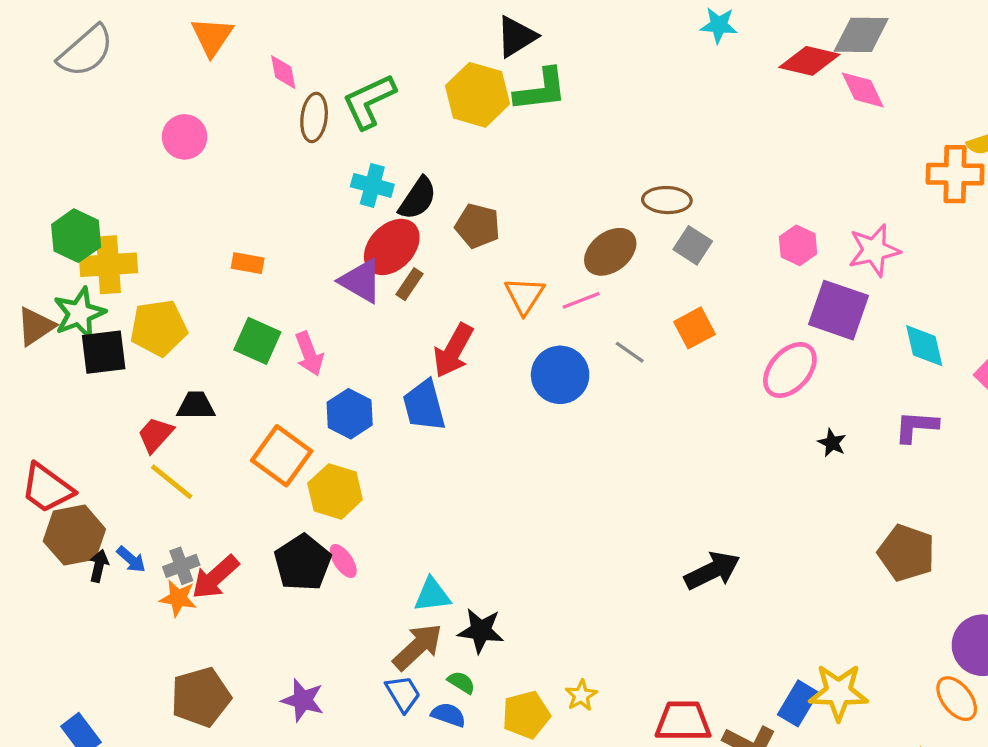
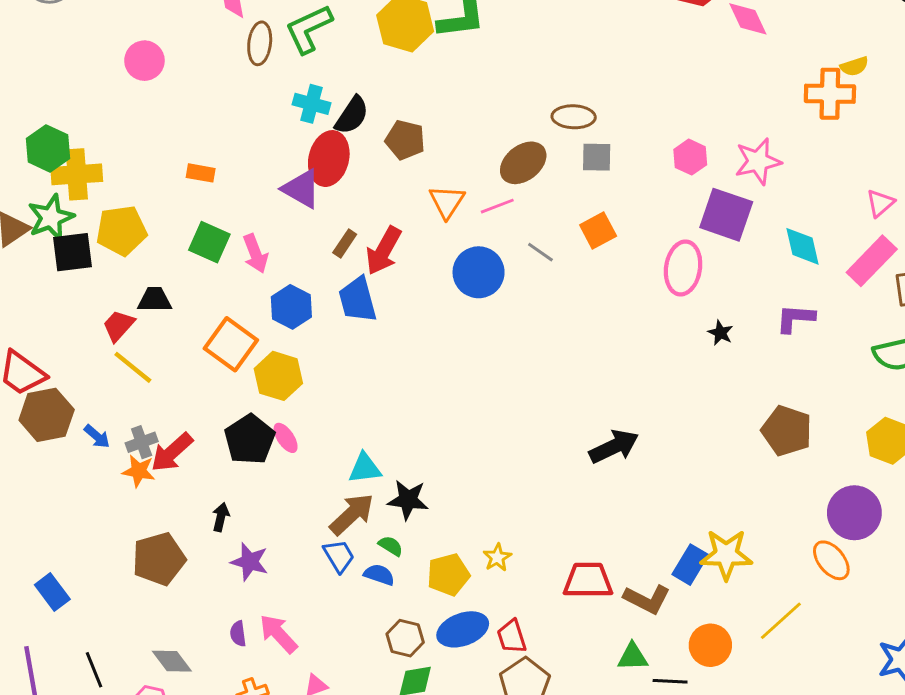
gray square: (693, 245) -> (597, 157), turned -32
red ellipse: (392, 247) -> (329, 159), turned -30
brown rectangle: (410, 284) -> (345, 243), moved
pink ellipse: (790, 370) -> (683, 268), turned -33
black arrow: (99, 566) -> (221, 517), moved

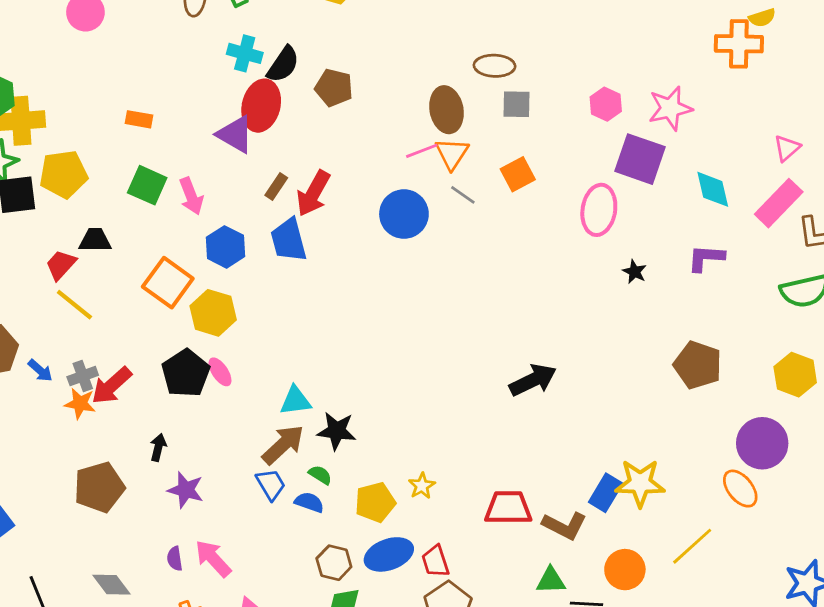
brown ellipse: (523, 163) -> (446, 110), turned -63
orange triangle: (447, 202) -> (452, 154), moved

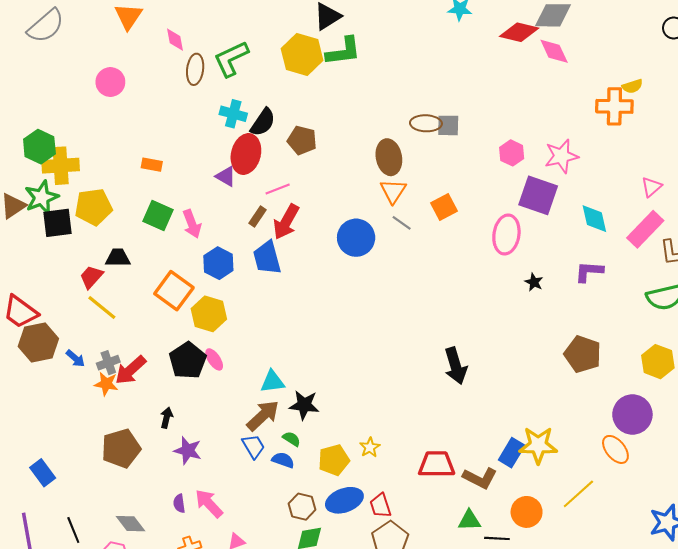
gray square: (516, 104) -> (448, 125), moved
purple triangle: (235, 134) -> (226, 176), size x0.7
pink line: (422, 151) -> (278, 189), moved
black arrow: (533, 380) -> (456, 366), turned 99

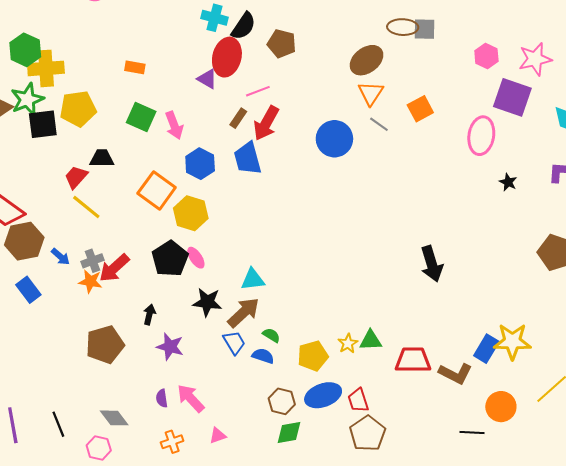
brown ellipse: (389, 157) -> (367, 60), turned 64
black star: (304, 405) -> (207, 302), moved
blue rectangle: (43, 473) -> (28, 290), moved
green triangle: (469, 520) -> (371, 340), moved

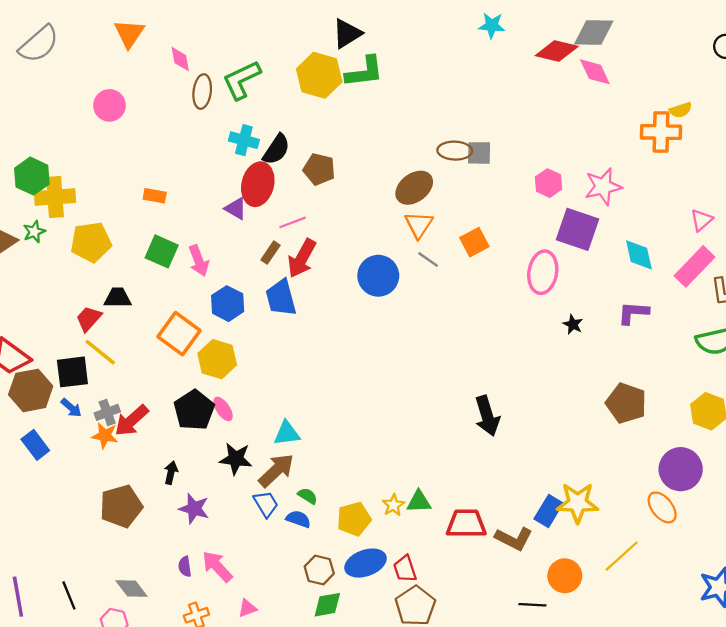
green star: (27, 99) -> (34, 232), size x0.6
black square: (43, 124) -> (72, 372), moved

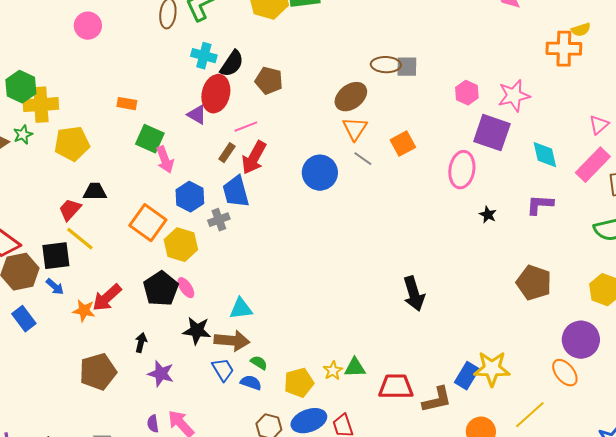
green square: (162, 251) -> (150, 139), moved
gray cross: (107, 412) -> (219, 220), moved
brown arrow: (276, 470) -> (232, 341), turned 48
brown L-shape: (514, 539) -> (437, 400), turned -40

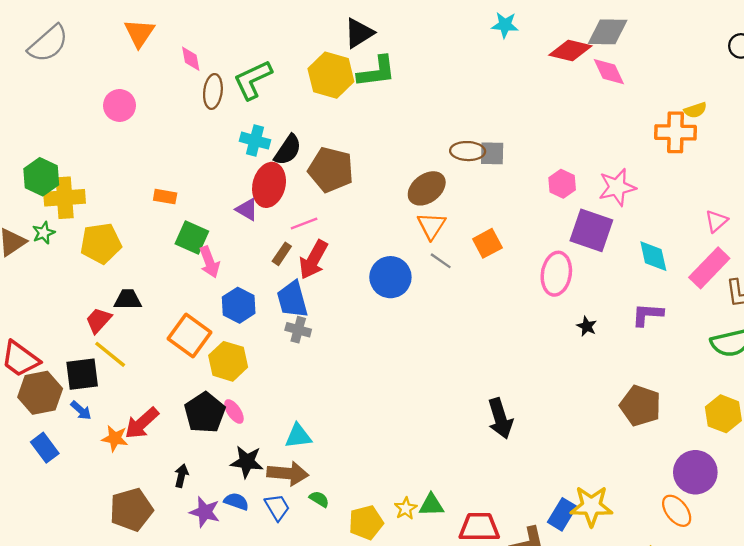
brown pentagon: (269, 81) -> (331, 170), size x1.4
gray cross: (219, 220) -> (298, 330), moved, turned 35
blue semicircle: (251, 383) -> (236, 501), moved

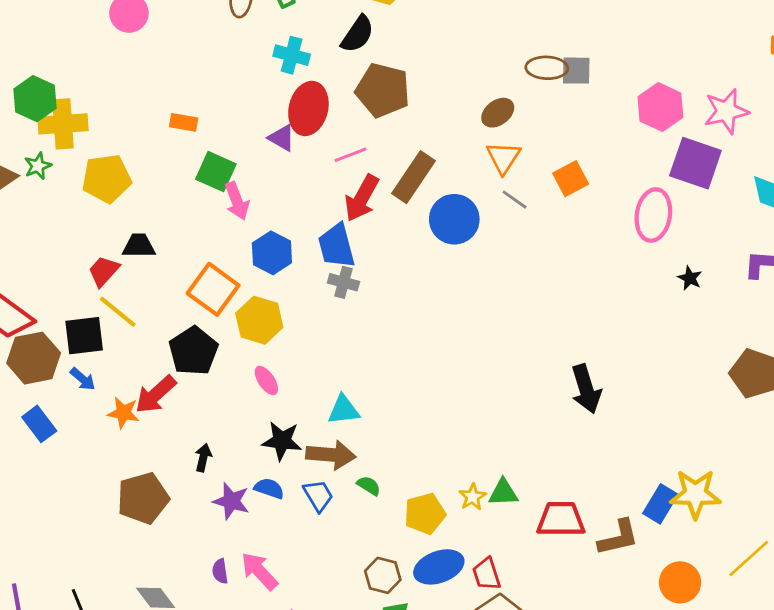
black semicircle: (288, 150) -> (358, 34), moved
pink hexagon: (562, 184) -> (660, 107), size x1.4
brown ellipse: (427, 188) -> (498, 113), size x0.7
brown rectangle: (282, 254) -> (414, 177), moved, size x1.8
black pentagon: (205, 413) -> (193, 351), moved

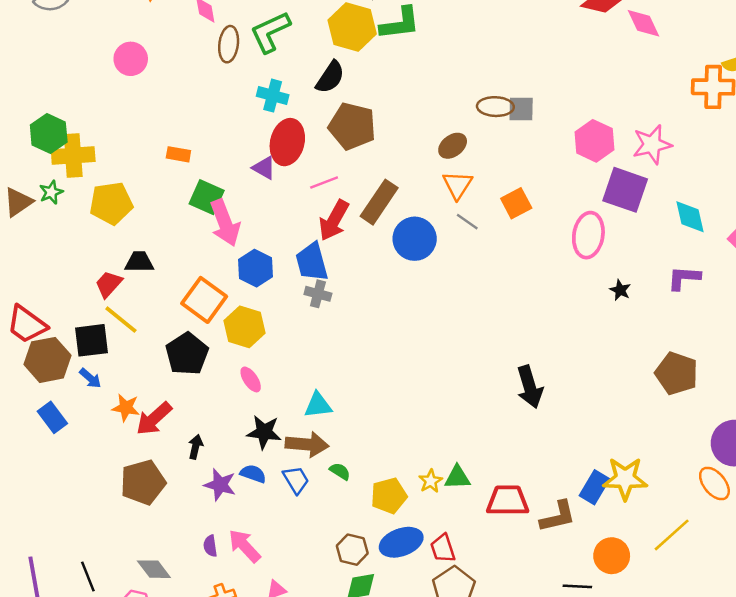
pink arrow: (237, 201) -> (225, 223), size x1.4
red arrow: (156, 395) -> (154, 419), moved

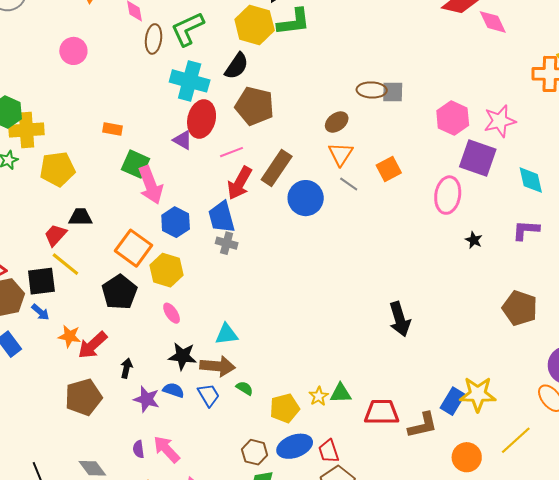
cyan cross: (273, 96) -> (190, 81), size x1.5

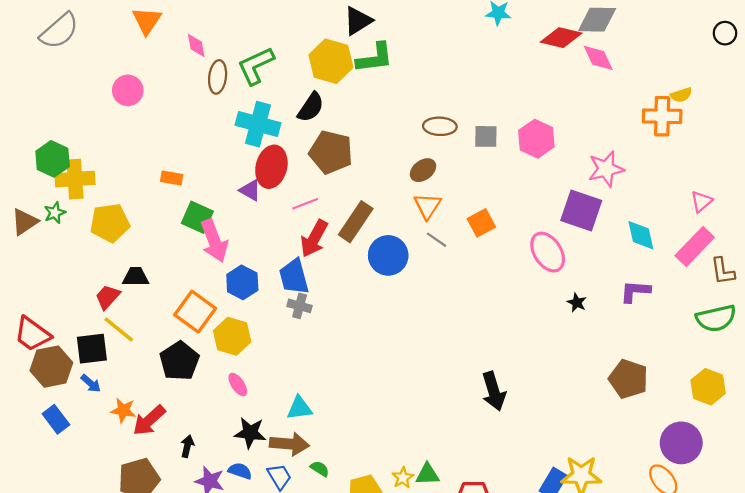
brown ellipse: (372, 90) -> (440, 126), moved
pink hexagon: (453, 118) -> (536, 139), moved
pink ellipse: (448, 195) -> (548, 252), turned -42

